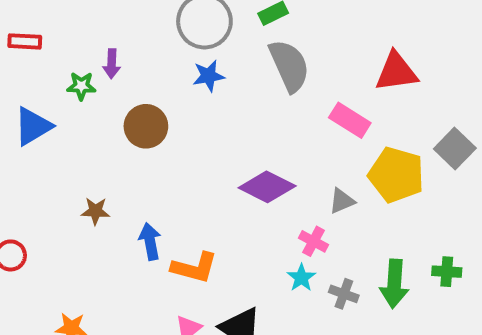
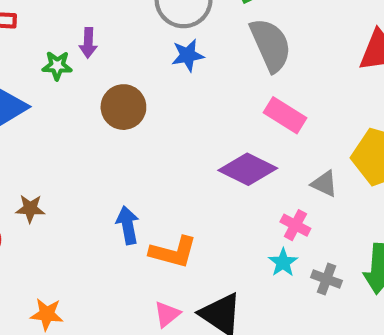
pink rectangle: (350, 120) -> (285, 115), moved
gray triangle: (342, 201) -> (324, 184), turned 48
brown star: (95, 211) -> (30, 209), moved

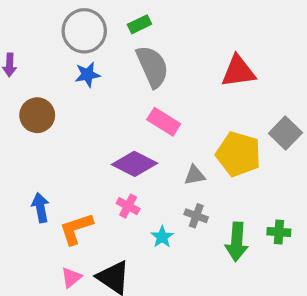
gray triangle: (324, 184) -> (195, 175), turned -35
pink cross: (295, 225) -> (128, 206), moved
orange L-shape: (173, 252) -> (76, 229), turned 147
gray cross: (327, 279) -> (196, 216), moved

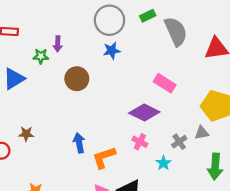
gray semicircle: (152, 67) -> (176, 31), moved
gray triangle: (195, 175) -> (202, 133), moved
gray cross: (196, 216) -> (179, 142), moved, turned 35

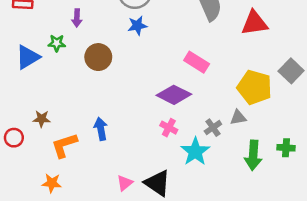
green star: (41, 56) -> (57, 43), moved
orange L-shape: (104, 157) -> (64, 145), moved
cyan star: (163, 163) -> (195, 152), size x1.6

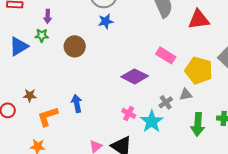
purple arrow: (77, 18) -> (48, 16), moved
pink rectangle: (197, 62) -> (166, 55), moved
pink cross: (169, 128) -> (129, 113), moved

